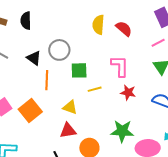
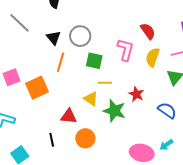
yellow semicircle: (98, 25) -> (153, 57), moved
pink L-shape: (120, 66) -> (126, 50), moved
yellow triangle: (70, 107) -> (91, 99), moved
green star: (122, 131) -> (114, 111), moved

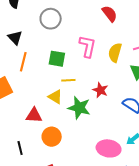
red semicircle: (148, 31) -> (110, 14), moved
gray circle: (80, 36) -> (51, 19), moved
black line: (52, 140) -> (20, 148), moved

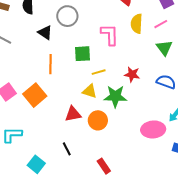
black triangle: (15, 38) -> (45, 33), moved
yellow semicircle: (115, 53) -> (137, 24), moved
orange circle: (52, 137) -> (98, 120), moved

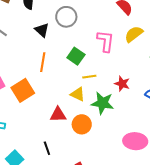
yellow semicircle: (137, 24) -> (134, 34), turned 42
green square: (83, 54) -> (76, 56), turned 30

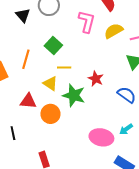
pink L-shape: (105, 41) -> (87, 22), moved
orange line: (43, 62) -> (26, 59), moved

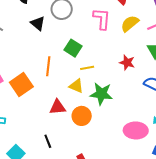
red star: (96, 79) -> (127, 63), moved

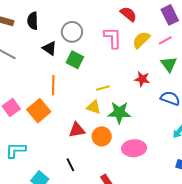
green square: (73, 48) -> (75, 60), moved
orange line: (48, 66) -> (53, 85), moved
pink ellipse: (136, 130) -> (134, 148), moved

